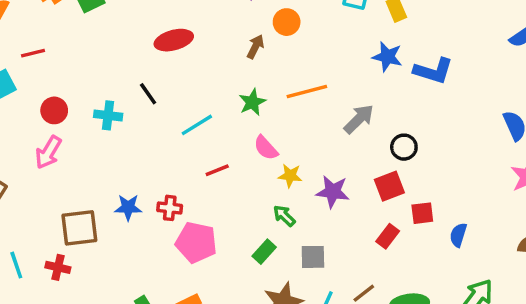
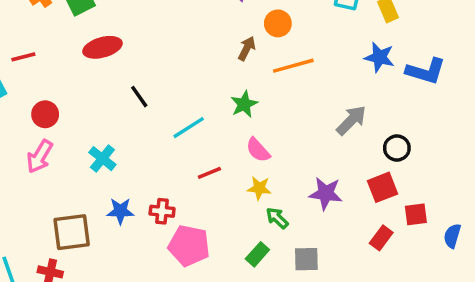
red ellipse: (174, 40) -> (103, 47), moved
orange line: (307, 91) -> (293, 66), moved
cyan cross: (108, 115) -> (102, 159), moved, turned 32
yellow star: (290, 176) -> (259, 188), moved

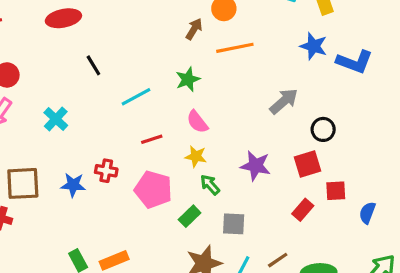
blue star: (120, 211) -> (73, 185), moved
pink pentagon: (189, 246) -> (153, 190), moved

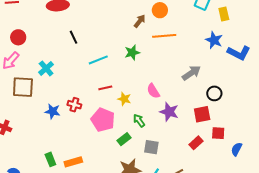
pink semicircle: (197, 122) -> (153, 91), moved
yellow star: (196, 156) -> (124, 99), moved
brown square: (23, 183) -> (23, 87), moved

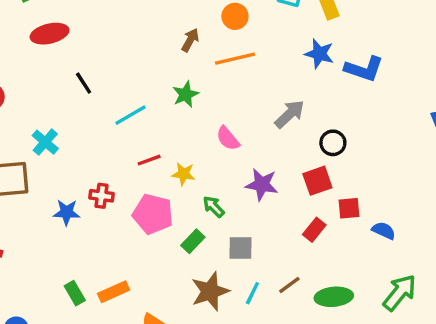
orange circle: (160, 10) -> (235, 16), moved
pink semicircle: (153, 91) -> (228, 138), moved
blue semicircle: (237, 149) -> (384, 231), turned 96

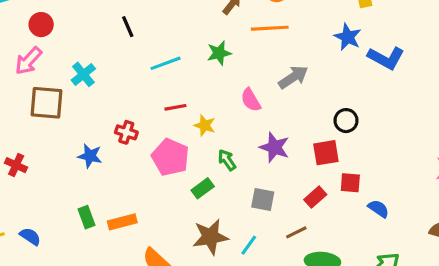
gray arrow: (290, 114) -> (293, 77), moved
blue star: (67, 212) -> (90, 156), moved
gray square: (241, 248) -> (263, 200), moved
brown line: (289, 285) -> (296, 232), moved

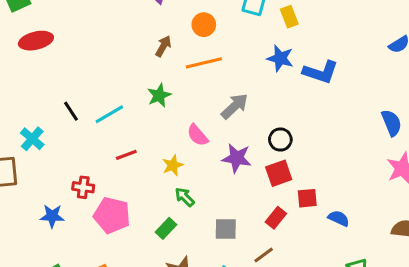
black line: (128, 27) -> (71, 111), moved
black circle: (346, 121) -> (280, 140), moved
yellow star: (205, 125) -> (173, 165), moved, turned -30
purple star: (274, 147) -> (237, 158), moved
pink pentagon: (170, 157) -> (112, 215), moved

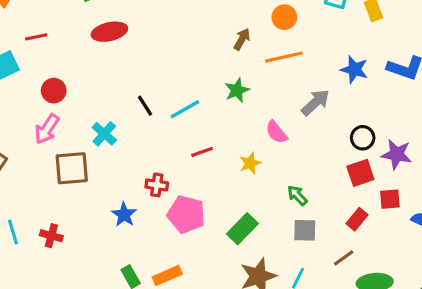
blue star: (280, 58) -> (354, 69), moved
purple star: (237, 158) -> (397, 154), moved
green arrow: (185, 197) -> (297, 195), moved
blue star: (52, 216) -> (124, 215), turned 30
green rectangle: (166, 228) -> (242, 229), size x1.4

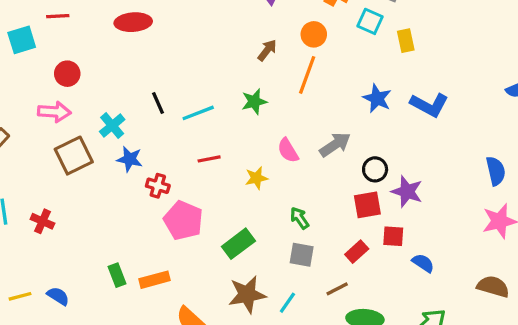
orange line: (284, 57) -> (307, 75), turned -66
gray arrow: (315, 102) -> (335, 145), moved
pink arrow: (47, 129) -> (54, 112), turned -128
brown square: (72, 168) -> (74, 156), turned -30
blue star: (124, 215) -> (130, 159), moved, turned -30

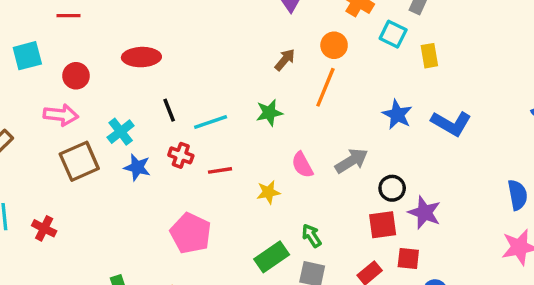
red ellipse: (133, 22) -> (141, 57), moved
cyan square: (22, 40) -> (27, 56), moved
red cross: (158, 186) -> (181, 155), moved
green rectangle: (238, 244) -> (272, 257), moved

